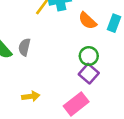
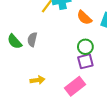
purple square: (89, 74) -> (85, 61), turned 35

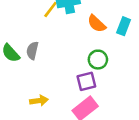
purple square: (85, 61) -> (86, 81), moved

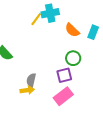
gray semicircle: (32, 51) -> (31, 80), moved

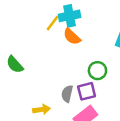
orange semicircle: (72, 30) -> (72, 37), moved
gray semicircle: (31, 80) -> (67, 94), moved

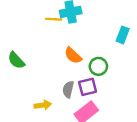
yellow line: (52, 23) -> (54, 19), turned 56
orange semicircle: (72, 37) -> (73, 55), moved

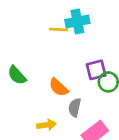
orange semicircle: (73, 55) -> (59, 87), moved
purple square: (88, 87) -> (96, 70), moved

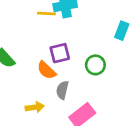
purple square: (96, 70) -> (60, 53), moved

